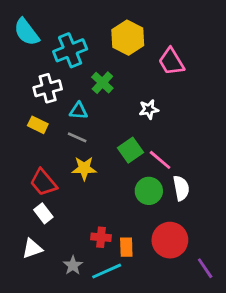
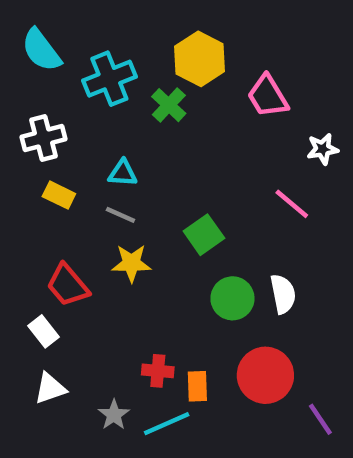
green cross: (102, 83) -> (169, 105), moved
white cross: (48, 88) -> (44, 138), moved
white star: (149, 109) -> (323, 149), moved
pink line: (160, 160) -> (292, 204), moved
white rectangle: (43, 213) -> (44, 331), moved

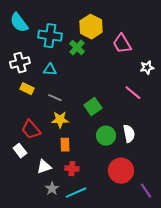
cyan cross: (109, 79) -> (50, 36), turned 30
cyan triangle: (123, 173) -> (50, 70), moved
orange rectangle: (197, 386) -> (65, 145), moved
white triangle: (50, 388) -> (44, 167), moved

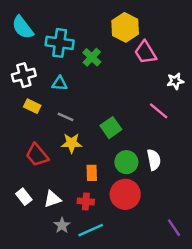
yellow hexagon: (91, 27) -> (125, 27), moved
orange rectangle: (65, 145) -> (92, 173), moved
white rectangle: (20, 151) -> (24, 197), moved
red circle: (121, 171) -> (125, 194), moved

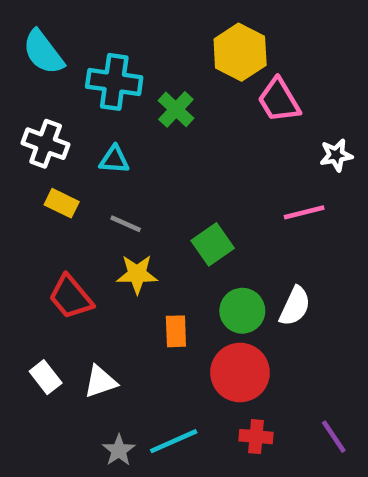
white cross: (24, 75) -> (46, 144), turned 35
pink line: (159, 111) -> (304, 212), turned -54
white semicircle: (154, 160) -> (295, 306), turned 36
red cross: (86, 201) -> (256, 437), moved
gray star: (62, 225) -> (119, 450), moved

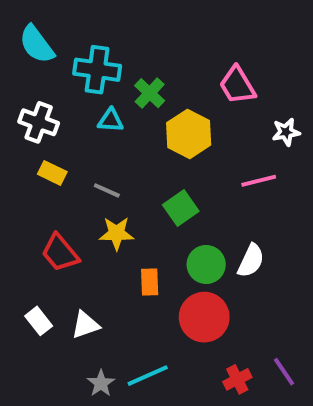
yellow hexagon: (240, 52) -> (189, 134), moved
cyan triangle: (114, 160) -> (111, 120), moved
red cross: (256, 437) -> (237, 379), moved, turned -32

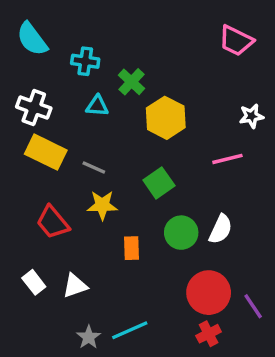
cyan cross: (97, 70) -> (85, 61), size x0.7
pink trapezoid: (237, 85) -> (236, 41), moved, turned -33
yellow rectangle: (52, 173) -> (46, 152), size x1.6
red circle: (204, 317) -> (209, 293), moved
purple line: (284, 372) -> (253, 306), moved

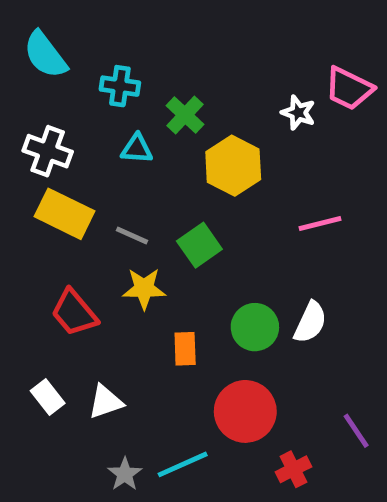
pink trapezoid: (236, 41) -> (349, 88), moved
white star: (251, 116) -> (298, 113), moved, turned 30
green square: (159, 183) -> (199, 245), moved
red circle: (209, 293) -> (245, 411), moved

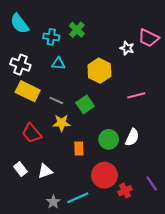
green cross: (185, 115) -> (77, 30), moved
red cross: (293, 469) -> (125, 191), moved

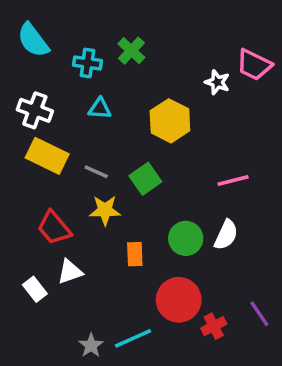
pink line: (136, 95) -> (233, 180), moved
white triangle: (45, 171) -> (70, 272), moved

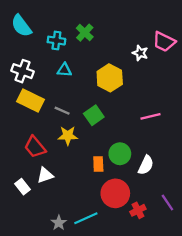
white semicircle: (226, 235) -> (146, 165), moved
orange rectangle: (135, 254) -> (98, 164), moved

